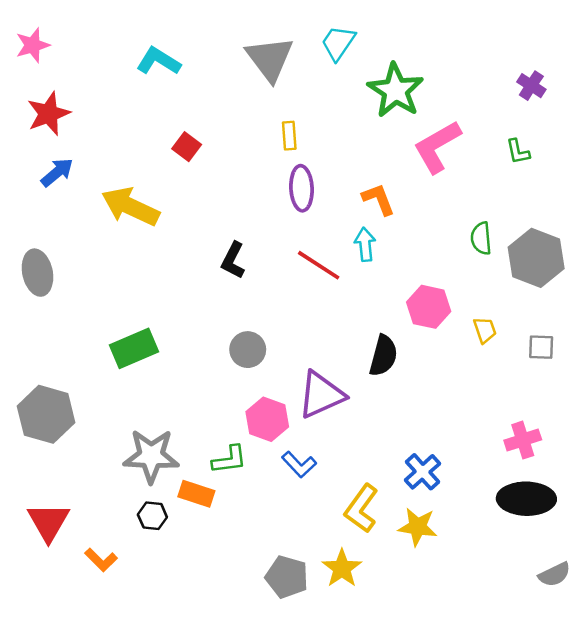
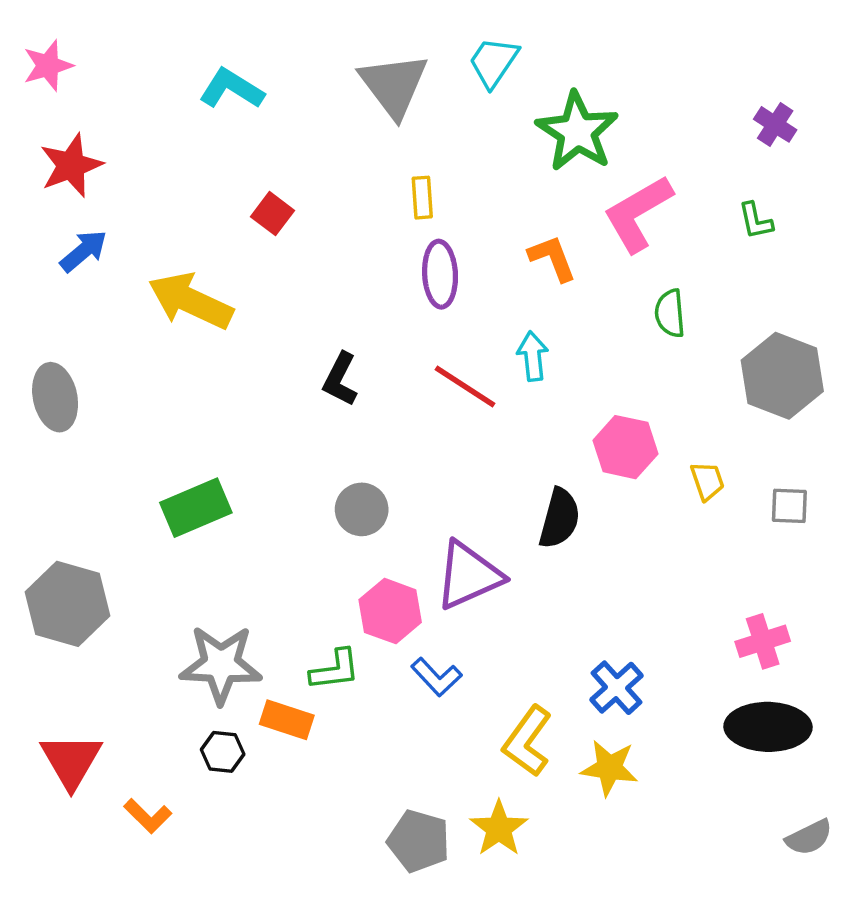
orange L-shape: (379, 199) -> (552, 258), moved
green semicircle: (481, 238) -> (670, 313), moved

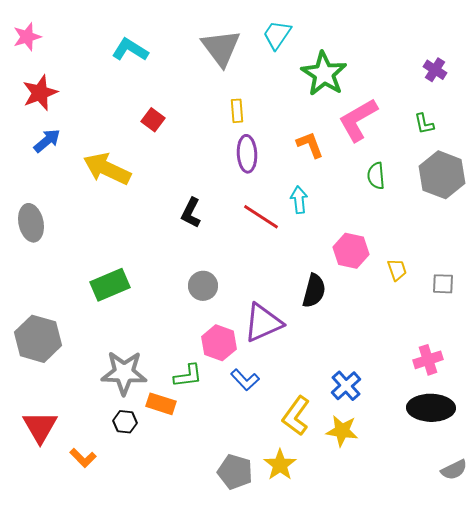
gray hexagon: (782, 376) -> (442, 175), moved

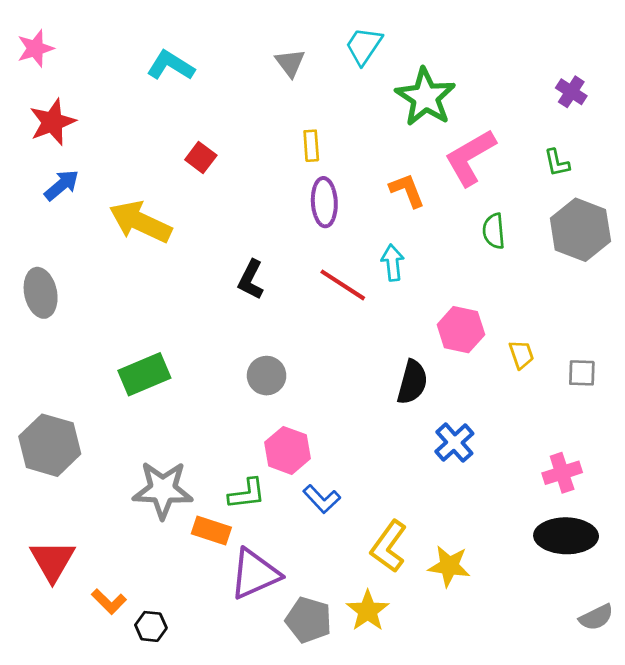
gray triangle: (221, 48) -> (290, 63), size x0.6
purple triangle: (263, 323) -> (255, 574), moved
blue cross: (346, 386) -> (454, 443), moved
black hexagon: (125, 422) -> (151, 626), moved

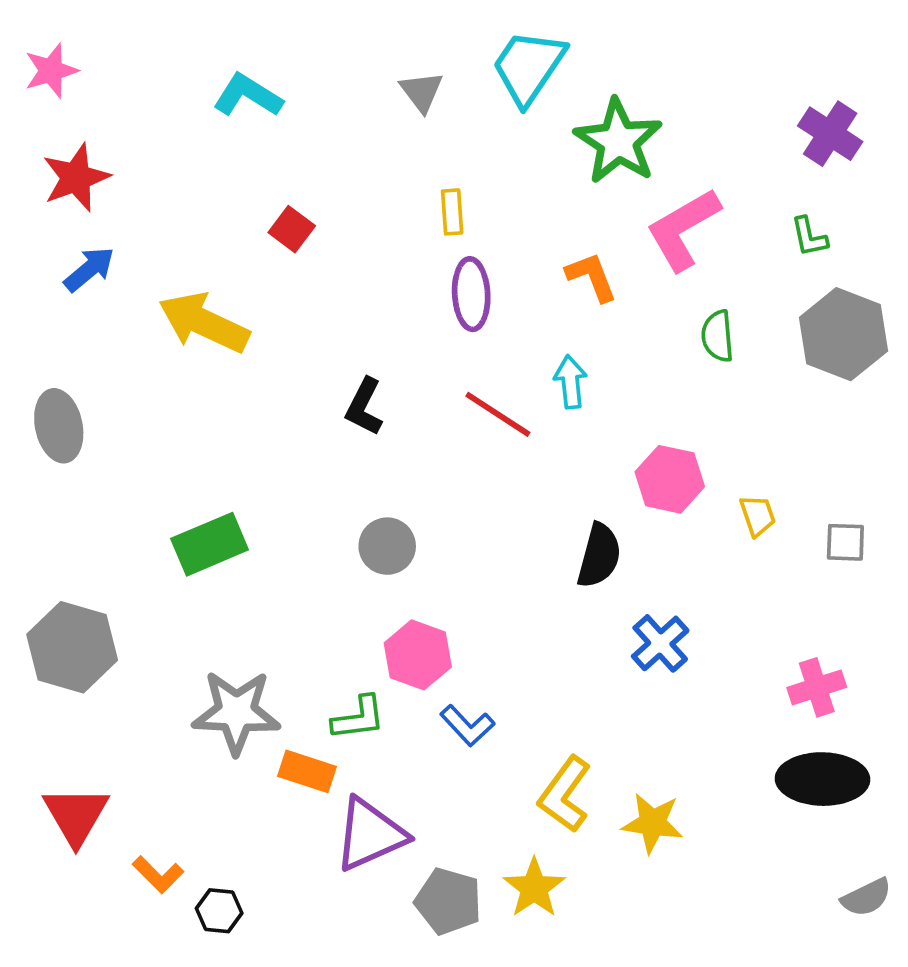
cyan trapezoid: (364, 46) -> (528, 67), size x1.4
purple cross: (571, 92) -> (830, 134), size x1.4

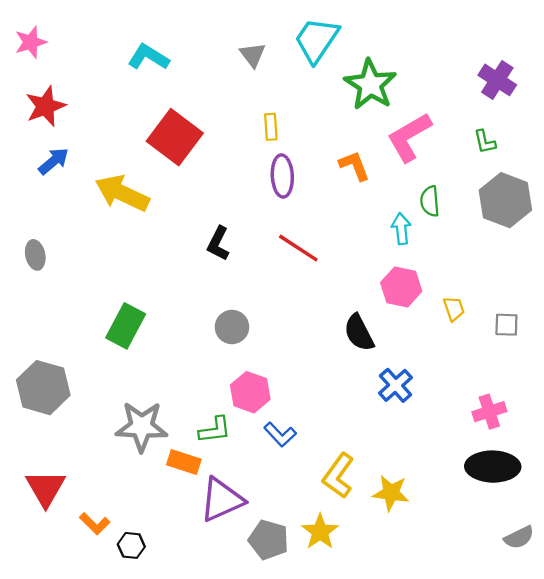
red square: (292, 229) -> (175, 137), size x2.0
cyan arrow: (570, 382) -> (401, 229), moved
gray ellipse: (59, 426) -> (35, 255), size x0.7
green rectangle: (210, 544) -> (126, 326), turned -39
black semicircle: (599, 556) -> (359, 333), turned 138

